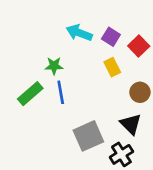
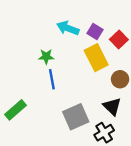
yellow rectangle: (112, 67) -> (96, 58), size x1.6
green rectangle: (30, 94) -> (16, 110), moved

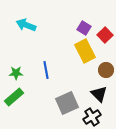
cyan arrow: (68, 28) -> (26, 25), moved
green star: (46, 57) -> (16, 73), moved

